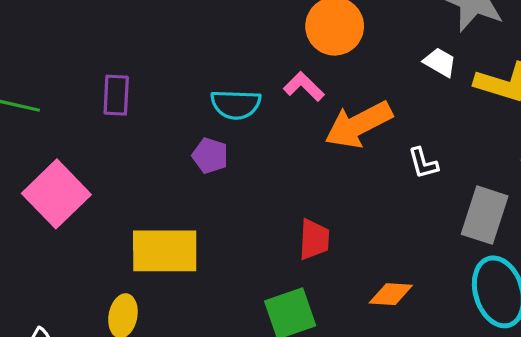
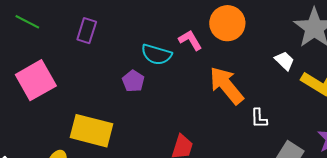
pink L-shape: (304, 86) -> (190, 40), moved
orange arrow: (358, 125) -> (226, 85), turned 63

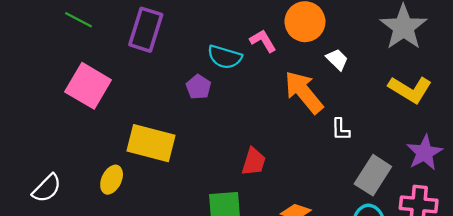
purple rectangle: (87, 31) -> (146, 30), size x1.5
white trapezoid: (285, 61) -> (337, 60), moved
pink square: (36, 80) -> (88, 86), turned -30

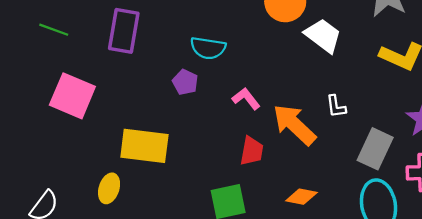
pink L-shape: (263, 41) -> (246, 99), moved
white trapezoid: (337, 60) -> (323, 36), size x1.6
orange arrow: (304, 92) -> (294, 125), moved

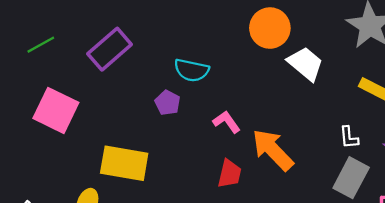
green line: (54, 30) -> (41, 45), turned -52
purple rectangle: (124, 31) -> (110, 49), turned 36
white L-shape: (336, 106) -> (349, 137), moved

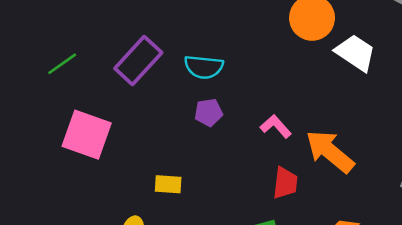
cyan semicircle: (192, 70) -> (204, 67), moved
purple pentagon: (168, 103) -> (209, 112), turned -30
yellow rectangle: (124, 163) -> (168, 184), size x0.5

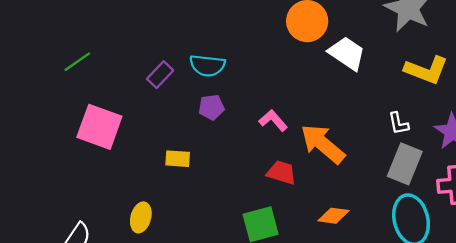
purple rectangle: (138, 61) -> (160, 75), moved, size x0.6
red trapezoid: (285, 183) -> (281, 173), turned -80
yellow rectangle: (168, 184) -> (178, 159), moved

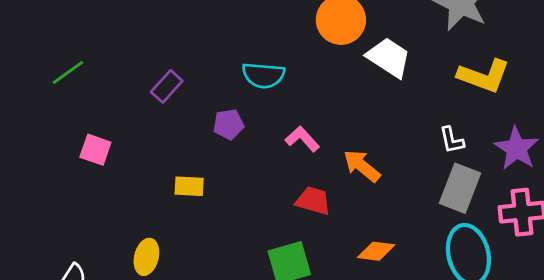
cyan semicircle: (207, 65) -> (263, 75), moved
pink square: (99, 127) -> (95, 150), size x0.6
orange arrow: (323, 144) -> (362, 166), size x0.7

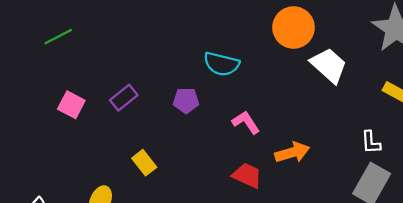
purple rectangle: (167, 86) -> (124, 98), moved
orange arrow: (362, 166) -> (292, 152), turned 116
yellow rectangle: (189, 186) -> (144, 163), moved, turned 40

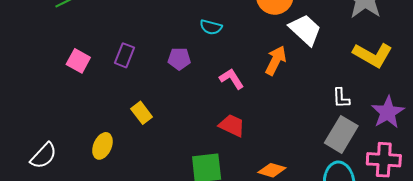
cyan semicircle: (221, 64) -> (211, 27), size x0.7
purple rectangle: (124, 98) -> (124, 55), turned -30
orange arrow: (292, 152) -> (276, 60), moved, turned -48

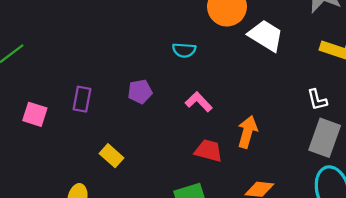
cyan semicircle: (211, 27) -> (184, 50), moved
orange arrow: (276, 60) -> (247, 132), moved

